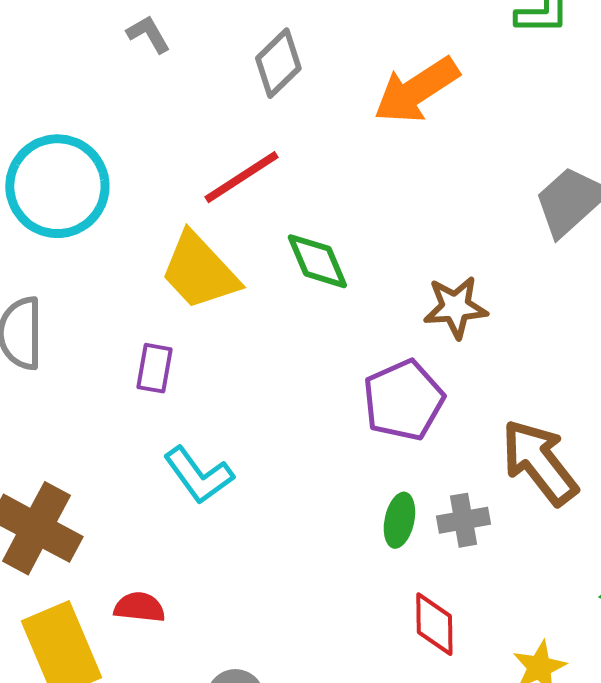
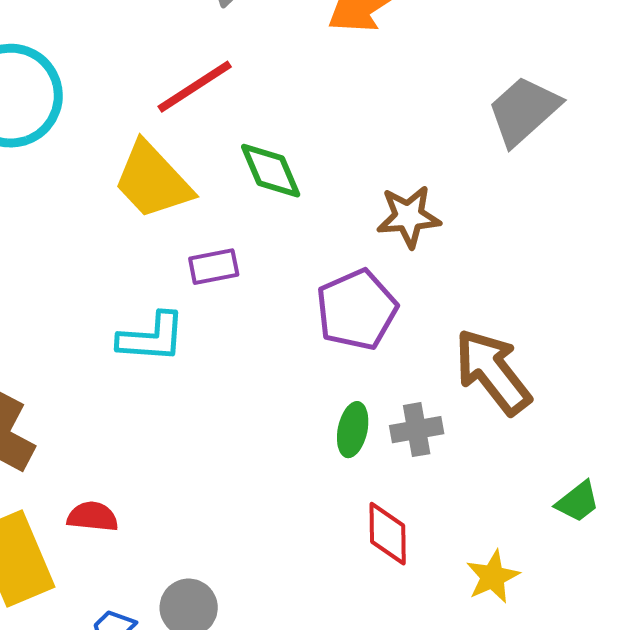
purple rectangle: (154, 368) -> (214, 267), moved, turned 69
cyan L-shape: (198, 475) -> (152, 338), moved, turned -50

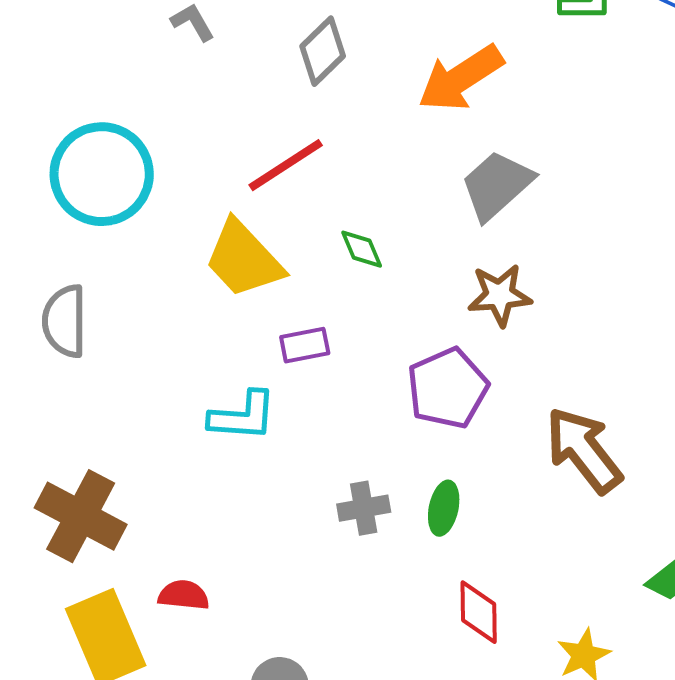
gray trapezoid: (524, 111) -> (497, 185), moved
green diamond: (271, 171) -> (362, 249), size x0.7
gray cross: (417, 430) -> (364, 508), moved

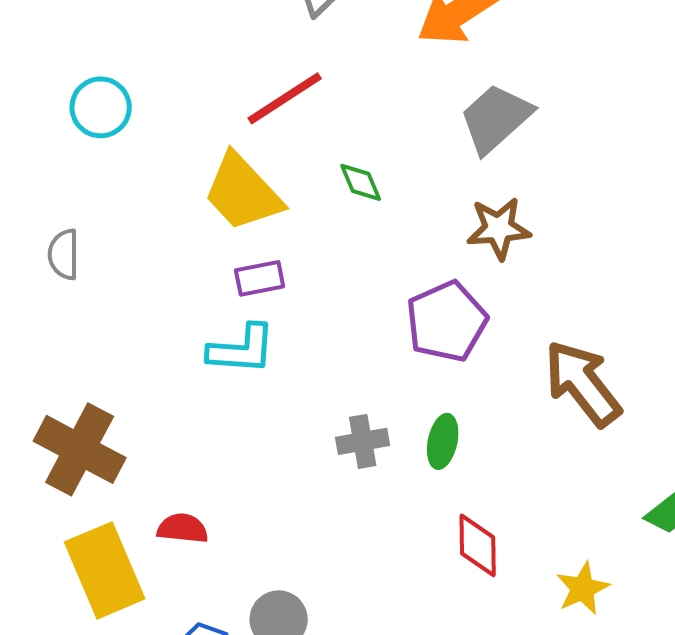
cyan circle: (102, 174) -> (101, 107), size x0.6
gray semicircle: (65, 321) -> (64, 254), size x0.7
purple rectangle: (305, 345) -> (260, 278), moved

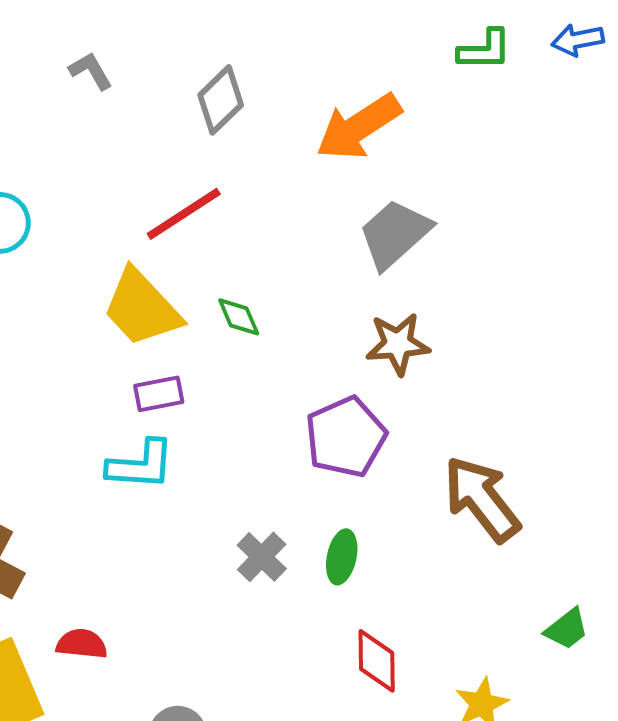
green diamond: (361, 182) -> (239, 317), moved
gray cross: (363, 441) -> (262, 557), turned -36

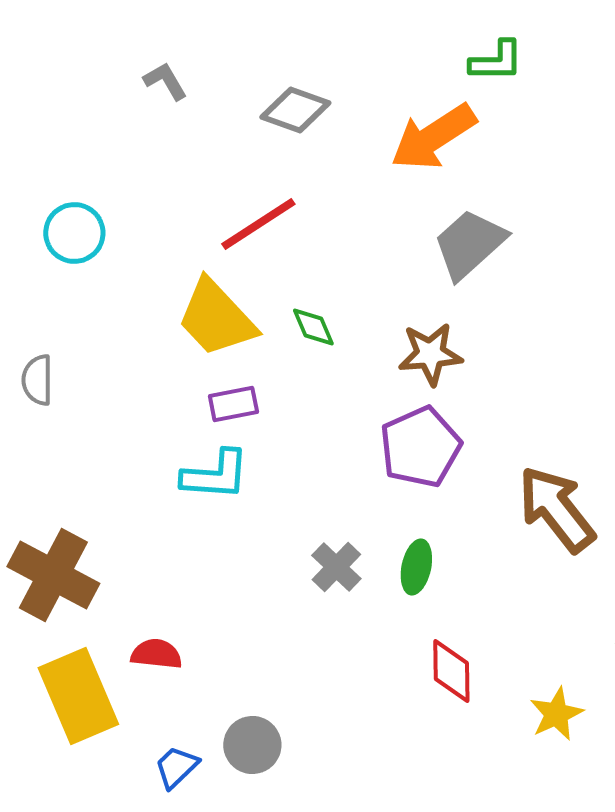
green L-shape: (485, 50) -> (496, 61), moved
gray diamond: (221, 100) -> (295, 110), turned 64
brown star: (398, 344) -> (430, 354), moved

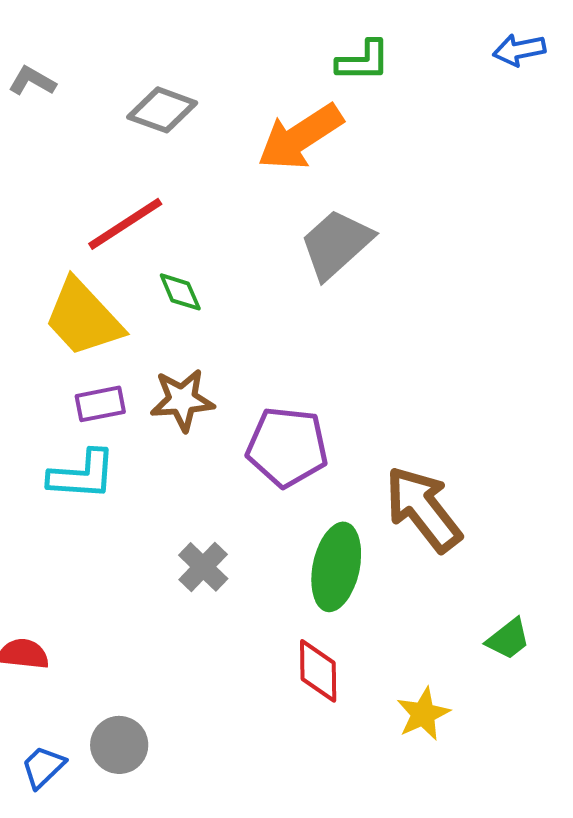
gray L-shape: (165, 81) -> (32, 81), turned -30
green diamond: (313, 327) -> (180, 292), moved
brown star: (430, 354) -> (182, 400), moved
purple pentagon: (420, 447) -> (287, 447), turned 30
green ellipse: (416, 567) -> (336, 567), moved, size x1.6

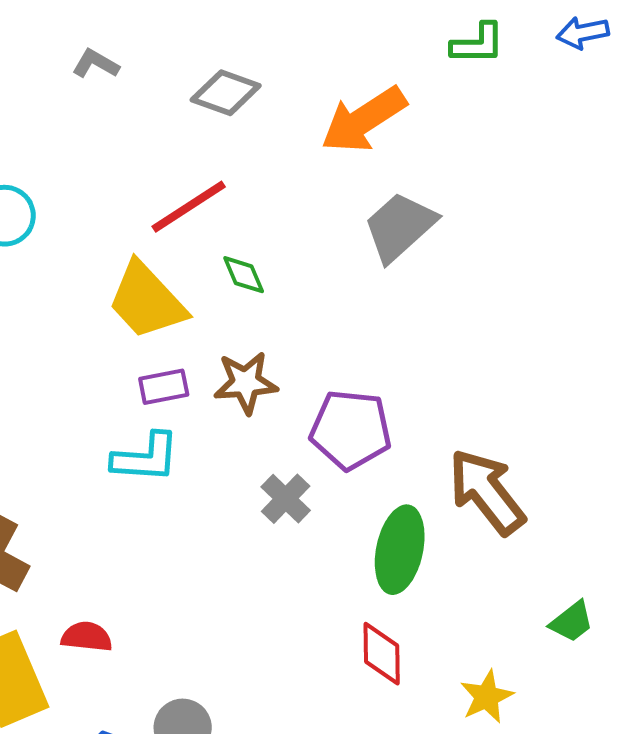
green L-shape: (363, 61) -> (478, 44), moved
gray cross: (203, 567) -> (286, 499), moved

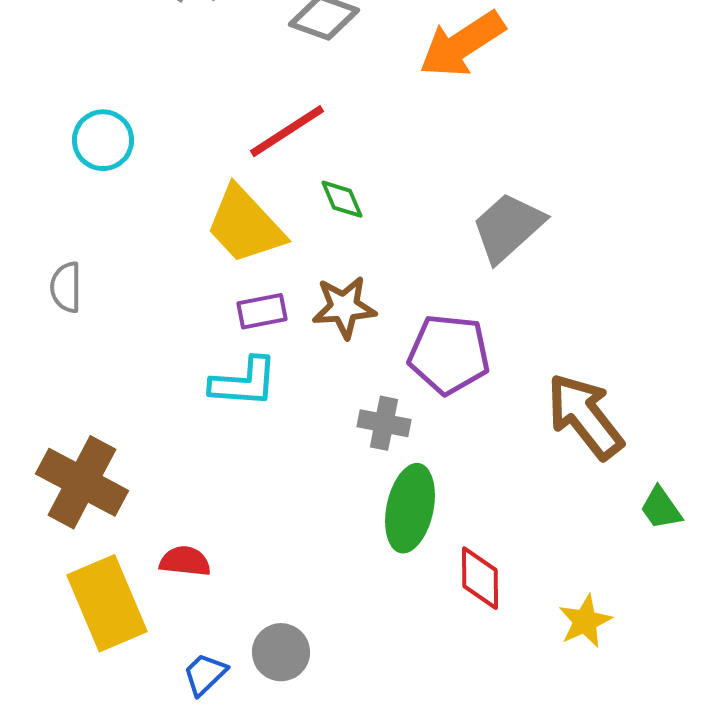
gray trapezoid: (400, 227) -> (508, 227), moved
gray cross: (286, 499) -> (384, 423), turned -33
green ellipse: (400, 550) -> (410, 508), moved
green trapezoid: (572, 622) -> (661, 508), moved, turned 93

